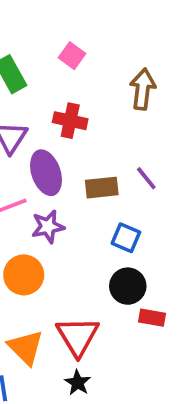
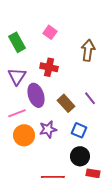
brown rectangle: (102, 188) -> (66, 103), turned 54
purple star: (48, 227) -> (48, 129), moved
orange circle: (24, 275) -> (24, 135), moved

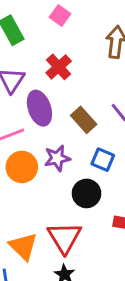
red cross: (49, 67) -> (59, 67), turned 36
black circle: (80, 156) -> (87, 193), moved

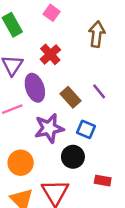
purple star: (57, 158) -> (49, 128), size x1.4
orange circle: (22, 167) -> (21, 163), moved

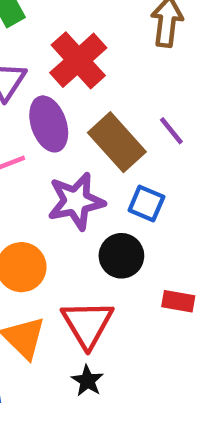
red cross: (50, 54) -> (78, 60), size x1.4
brown rectangle: (71, 97) -> (117, 142), size x1.4

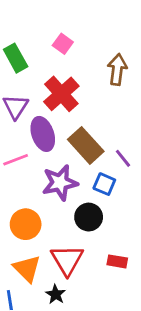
purple line: (171, 131) -> (123, 158), moved
red rectangle: (178, 301) -> (117, 261), moved
black star: (87, 381) -> (56, 294), moved

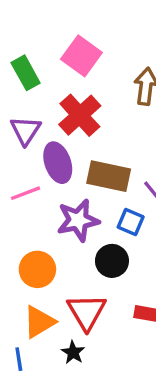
pink square: (63, 44) -> (81, 56), size x1.6
brown rectangle: (86, 145) -> (109, 176), turned -36
orange triangle: (27, 269) -> (39, 322), turned 44

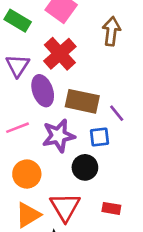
green rectangle: (26, 73) -> (18, 21), turned -30
pink line: (26, 193) -> (18, 128), moved
blue square: (131, 222) -> (99, 137), turned -30

